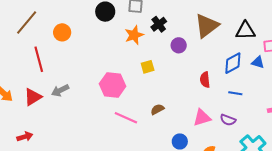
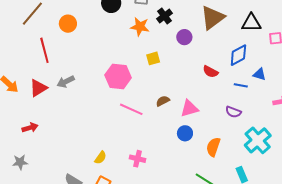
orange star: (134, 35) -> (140, 27), turned 30
blue triangle: (258, 62) -> (259, 74), moved
red semicircle: (205, 80) -> (210, 72), turned -56
pink triangle: (202, 118) -> (189, 109), moved

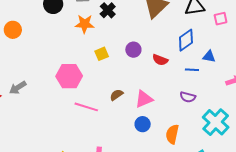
purple circle: (184, 37) -> (133, 50), moved

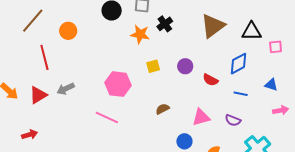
blue triangle: (209, 56) -> (271, 85), moved
pink triangle: (144, 99) -> (201, 117), moved
pink line: (86, 107) -> (107, 117), moved

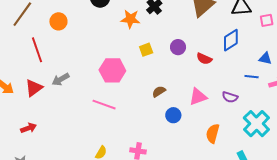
blue line: (241, 94) -> (252, 77), moved
blue circle: (184, 141) -> (173, 115), moved

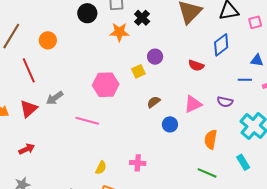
purple circle: (178, 47) -> (155, 57), moved
yellow square: (146, 50) -> (138, 71), moved
pink line: (104, 105) -> (87, 121), moved

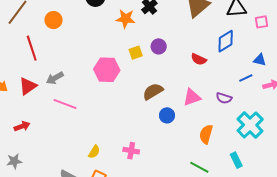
yellow square: (138, 71) -> (136, 53), moved
blue line: (245, 80) -> (246, 78), turned -32
brown semicircle: (154, 102) -> (153, 91), size x1.5
pink line: (87, 121) -> (65, 104), moved

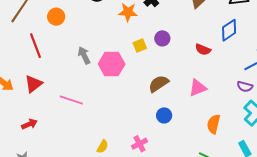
gray arrow: (55, 78) -> (84, 55), moved, turned 96
purple semicircle: (224, 98) -> (245, 86), moved
blue circle: (167, 115) -> (164, 115), moved
pink cross: (131, 151) -> (139, 144), turned -35

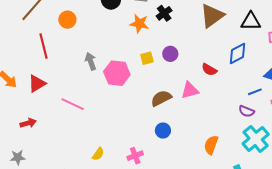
pink triangle: (198, 88) -> (190, 90), moved

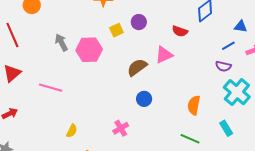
yellow semicircle: (98, 154) -> (72, 131), moved

